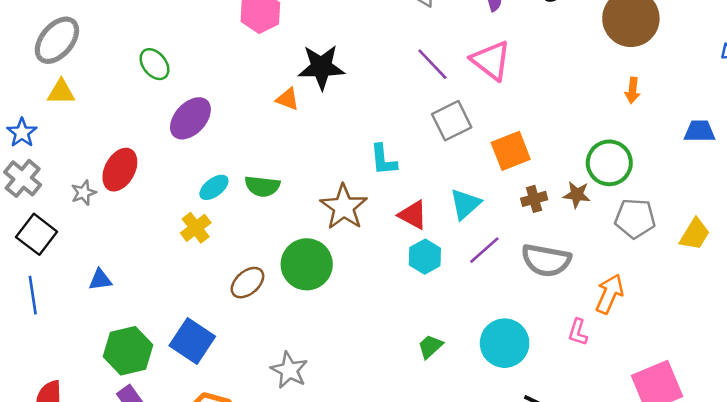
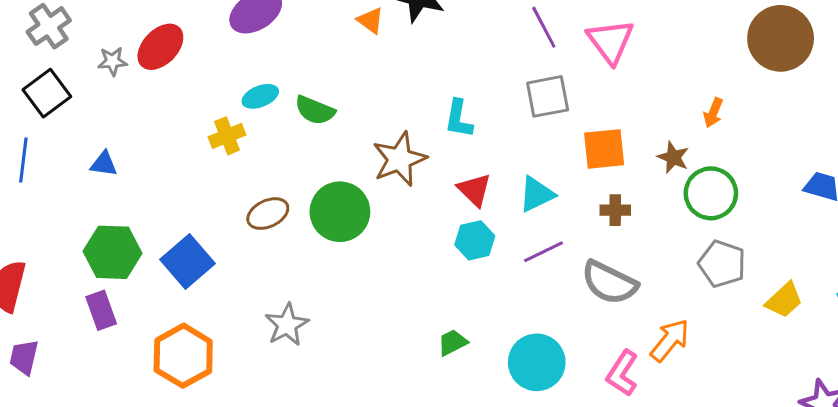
orange arrow: (633, 90) -> (713, 113), moved
brown star: (577, 195) -> (673, 157), moved
pink L-shape: (578, 332) -> (622, 373), size x1.4

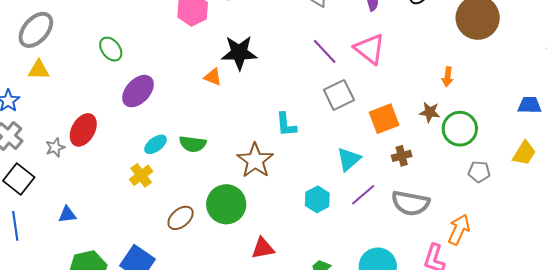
red triangle: (474, 190) -> (263, 248), moved, turned -40
gray pentagon: (722, 264) -> (479, 172), size x0.7
yellow trapezoid: (784, 300) -> (524, 153), moved

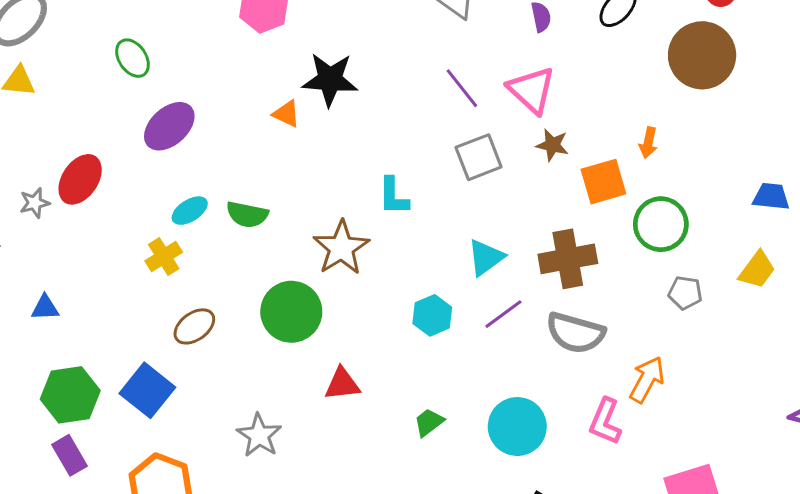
brown star: (430, 112) -> (552, 145), moved
orange square: (384, 119) -> (603, 182), moved
brown cross: (402, 156) -> (568, 259), size x1.8
brown ellipse: (181, 218) -> (194, 326), moved

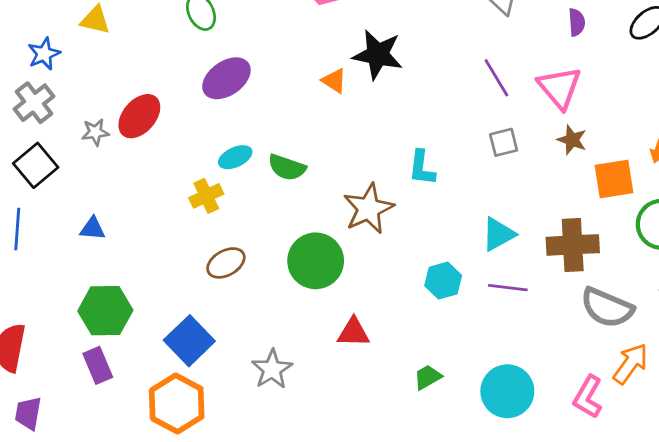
gray square: (479, 157) -> (504, 142), size x0.7
purple line: (503, 314) -> (508, 288), turned 36
gray semicircle: (575, 333) -> (607, 308), moved
blue square: (147, 390) -> (189, 341), moved

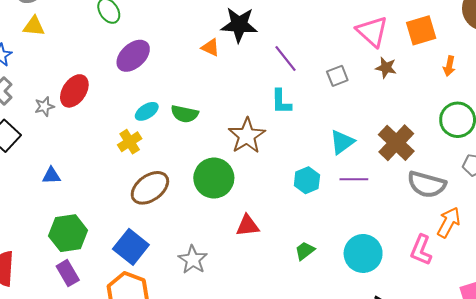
purple line: (496, 78) -> (285, 59), moved
orange square: (614, 179) -> (421, 30), moved
brown cross: (573, 245) -> (396, 143), turned -36
brown ellipse: (226, 263) -> (150, 188), size x1.4

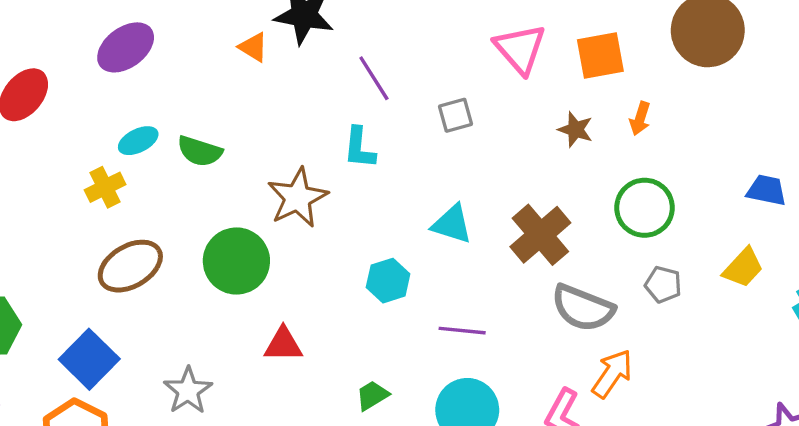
brown star: (386, 68) -> (576, 130), moved
cyan triangle: (342, 142) -> (452, 224), turned 48
purple line: (354, 179) -> (462, 331), moved

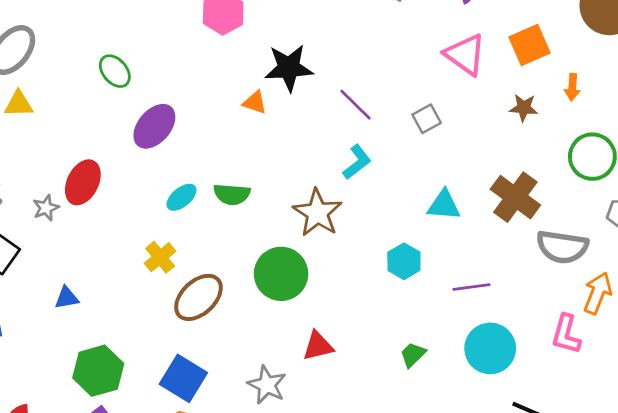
cyan L-shape: (359, 148) -> (357, 162), turned -120
yellow cross: (105, 187) -> (160, 257), moved
red triangle: (283, 345) -> (318, 346), moved

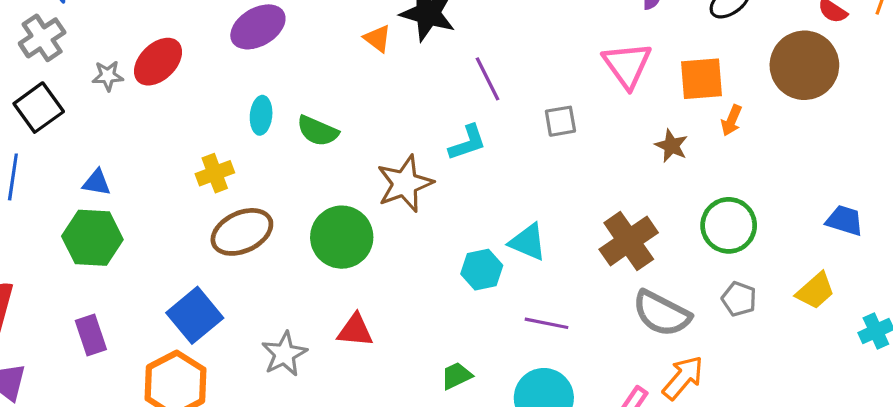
orange arrow: (572, 87) -> (731, 120), moved
cyan ellipse: (182, 197) -> (261, 115), turned -64
cyan triangle: (444, 205) -> (528, 242), moved
green hexagon: (98, 371) -> (92, 238), moved

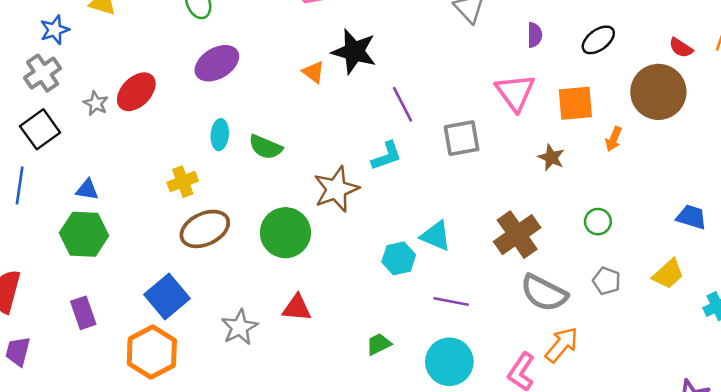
gray star: (108, 76) -> (96, 103), turned 30
orange arrow: (731, 120) -> (614, 139), moved
gray square: (560, 121) -> (462, 138), size x1.4
green circle: (729, 225) -> (598, 222), size x0.6

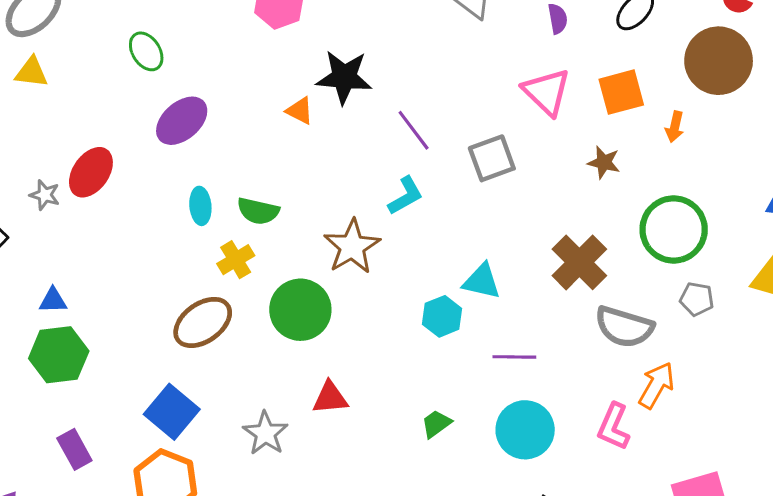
yellow cross: (183, 182) -> (236, 260), moved
green circle: (598, 222) -> (674, 229), size x2.0

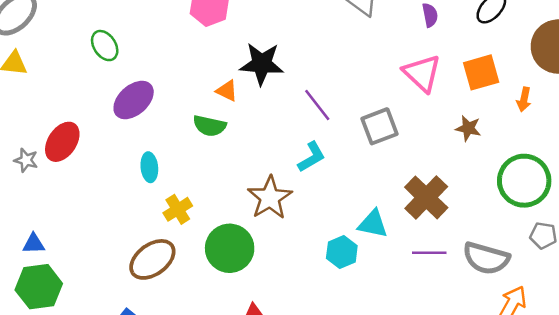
green semicircle: (258, 211) -> (210, 126), moved
brown cross: (579, 262) -> (426, 197), moved
purple line: (514, 357) -> (429, 253), moved

